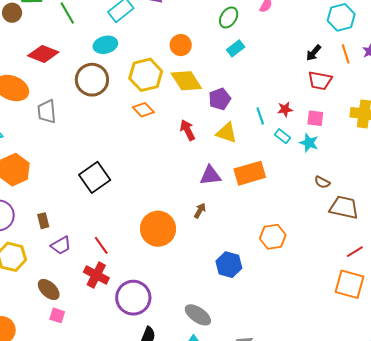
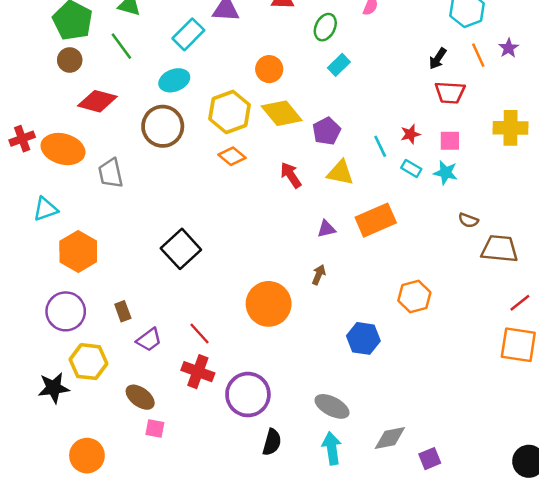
brown circle: (12, 13) -> (70, 60), moved
purple triangle: (210, 175) -> (326, 229), size x0.7

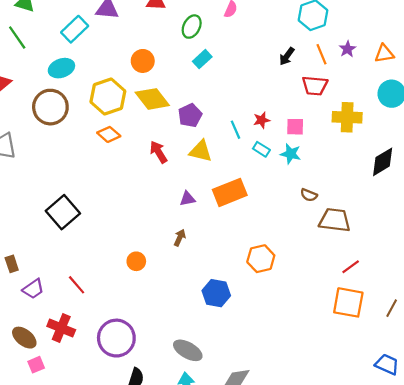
red trapezoid: (450, 93) -> (315, 86), moved
orange circle: (269, 304) -> (136, 261), size x0.5
red cross: (198, 372) -> (61, 328), moved
pink square: (155, 429) -> (36, 365), turned -35

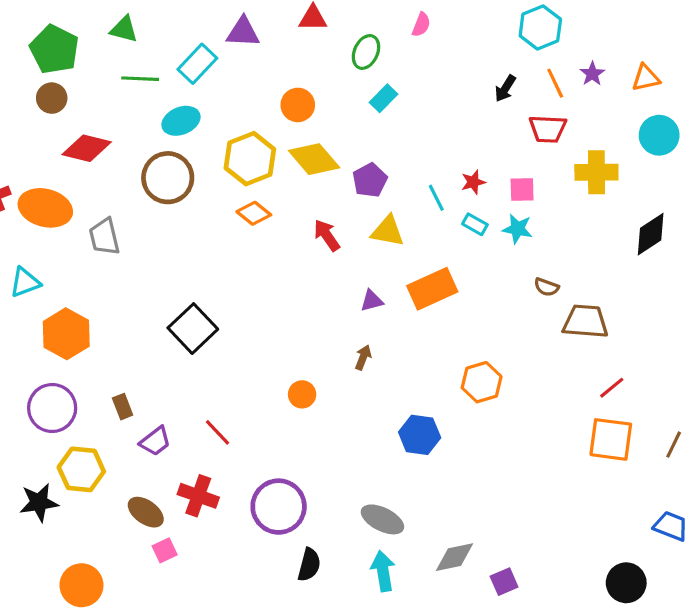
green line: (17, 38) -> (140, 79), moved, turned -50

